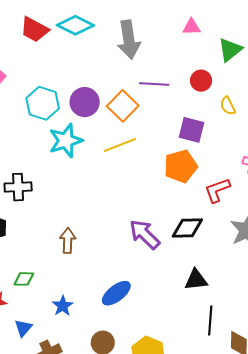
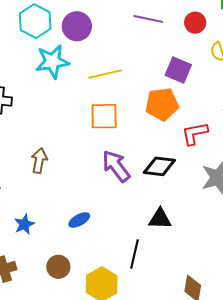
orange square: (123, 106) -> (104, 116), moved, turned 36
blue ellipse: (116, 293) -> (79, 220), size x0.7
black line: (210, 320) -> (135, 254), moved

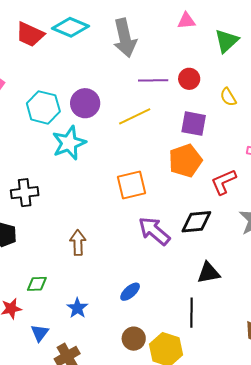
red circle: (195, 23) -> (189, 79), moved
yellow line: (105, 74) -> (135, 116), moved
brown circle: (58, 267) -> (134, 339), moved

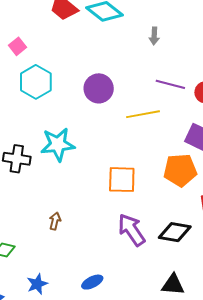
gray arrow: (125, 38) -> (154, 36), size x0.5
cyan hexagon: (43, 107) -> (36, 82), moved
cyan star: (69, 143) -> (58, 144), moved
brown arrow: (78, 243) -> (55, 221), size x0.7

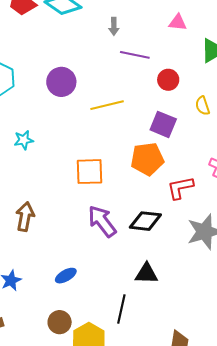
purple line: (170, 84) -> (135, 55), moved
cyan star: (58, 144) -> (24, 140), size x0.6
brown arrow: (55, 221) -> (25, 217), size x1.6

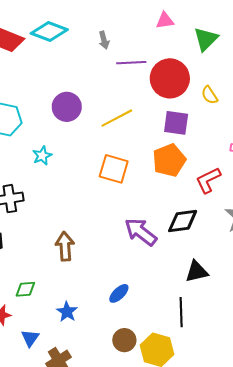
red circle: (168, 80) -> (170, 78), size x1.8
cyan star: (24, 140) -> (42, 156), moved
orange square: (90, 172) -> (114, 169), moved, turned 32

